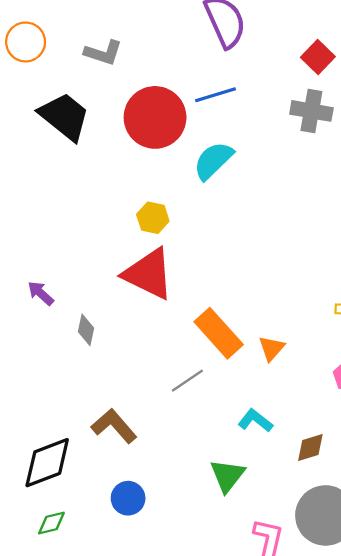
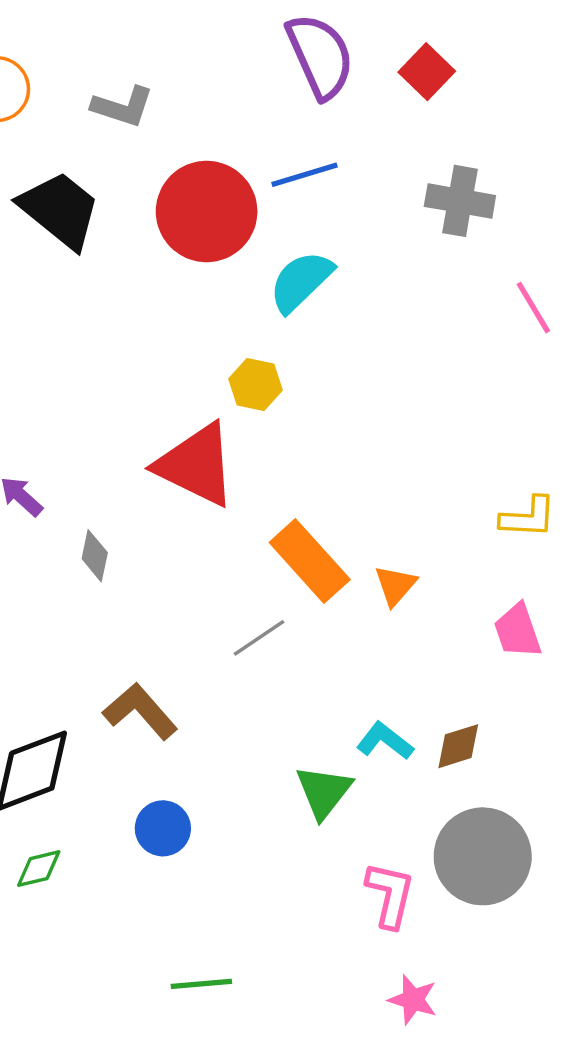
red square: (318, 57) -> (427, 72), moved
yellow hexagon: (153, 218) -> (256, 384), moved
cyan L-shape: (255, 421) -> (385, 741), moved

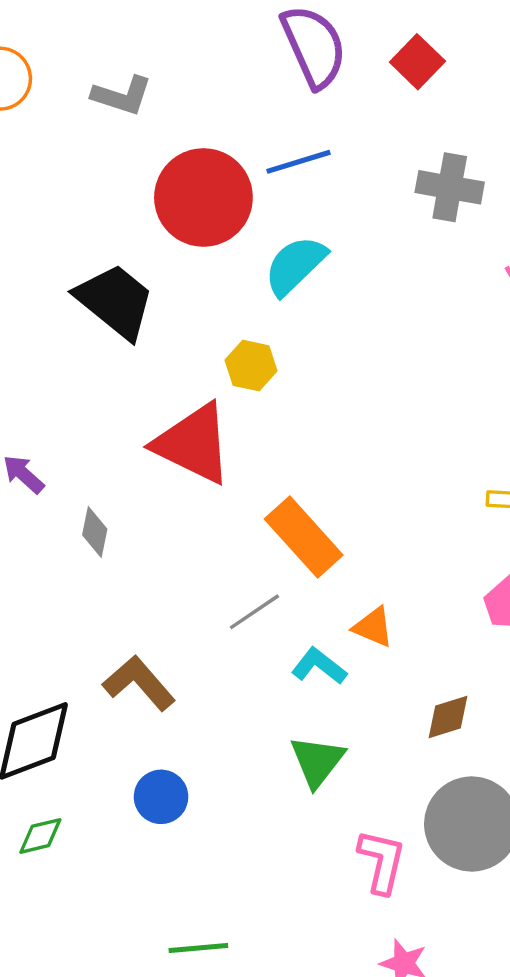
black trapezoid: (60, 210) -> (115, 301), moved
orange triangle: (395, 585) -> (373, 627), moved, turned -48
cyan L-shape: (385, 741) -> (319, 666), moved

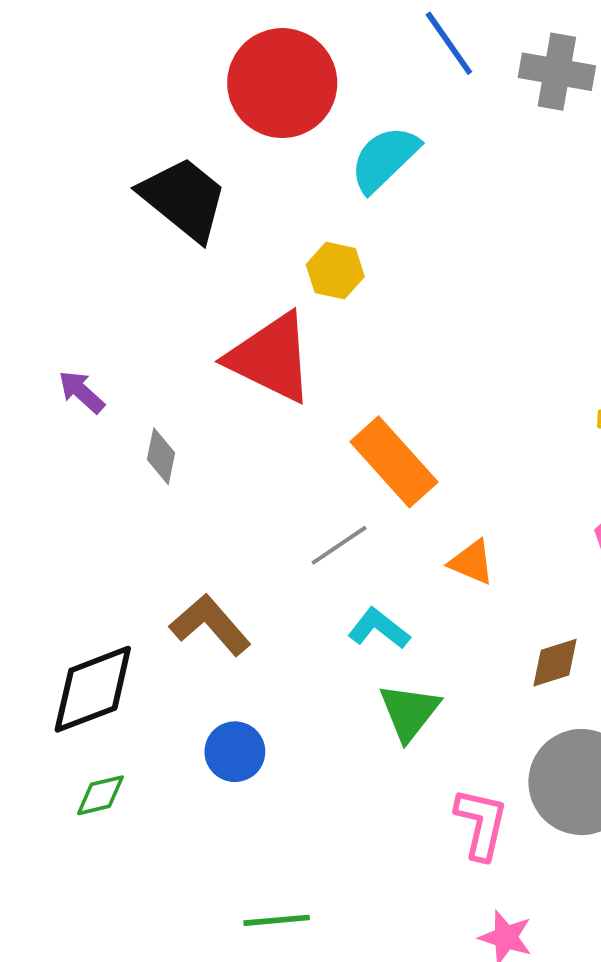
blue line: (299, 162) -> (449, 43), moved, turned 72
cyan L-shape: (319, 666) -> (379, 629), moved

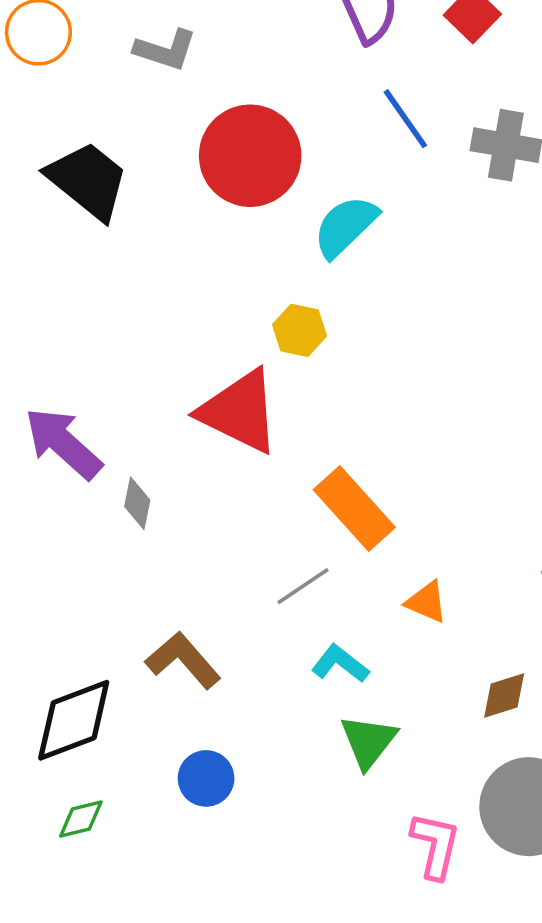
black trapezoid: (184, 199) -> (88, 180), moved
purple arrow: (81, 392) -> (63, 443), size x1.8

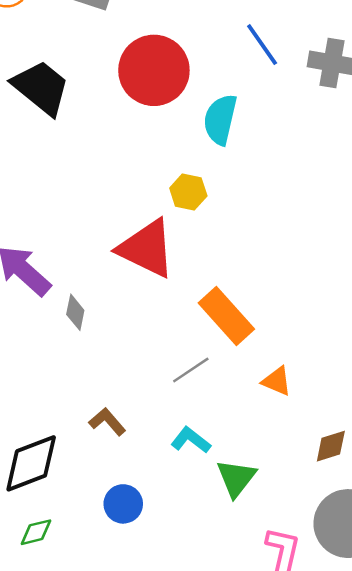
cyan semicircle: (345, 226) -> (220, 119), turned -33
brown L-shape: (183, 660) -> (107, 422), size x0.7
cyan L-shape: (340, 664) -> (191, 440), moved

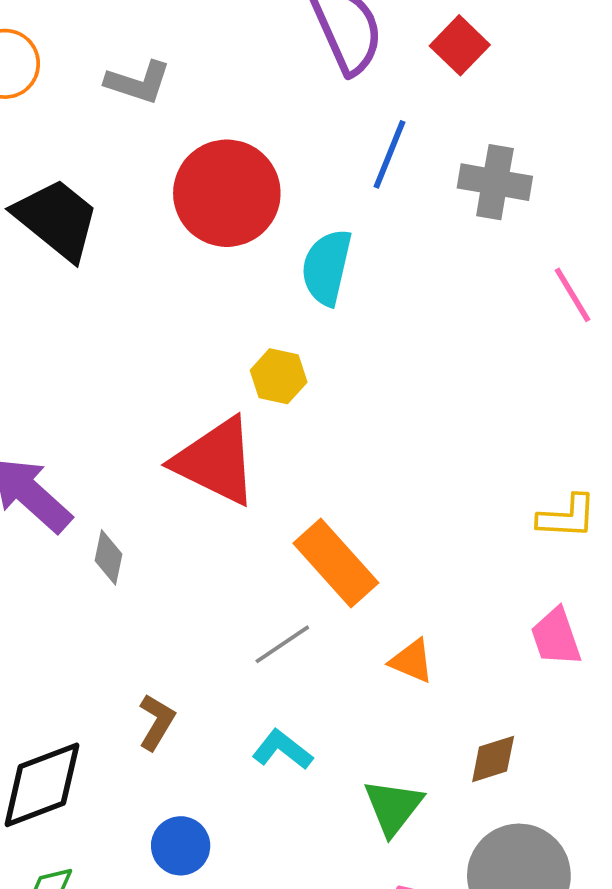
blue line: (262, 45) -> (390, 154), turned 57
brown L-shape: (107, 422) -> (157, 722), turned 72
green triangle: (236, 478) -> (393, 807), moved

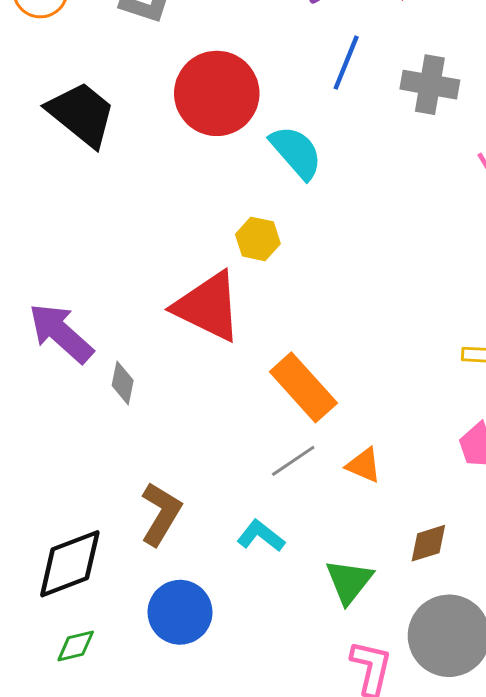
cyan semicircle: (327, 267) -> (296, 152), turned 126
gray line: (282, 644) -> (293, 461), moved
brown L-shape: (157, 722) -> (161, 514), size x1.4
blue circle: (181, 846) -> (180, 612), size x1.4

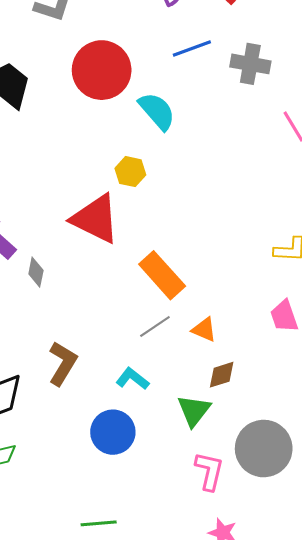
blue line: (346, 63) -> (192, 49), turned 48
brown diamond: (428, 543) -> (222, 375), moved
blue circle: (180, 612) -> (113, 432), moved

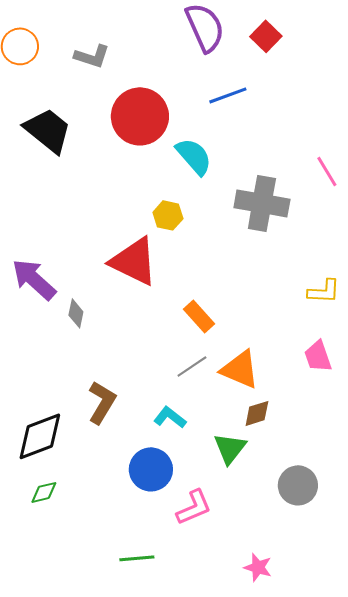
gray cross: (250, 64) -> (262, 203), moved, size x1.4
orange rectangle: (162, 275) -> (199, 316), size x0.7
orange triangle: (204, 330) -> (240, 369), size x1.6
gray circle: (264, 449) -> (298, 485), size x0.7
pink L-shape: (209, 471) -> (194, 507), moved, turned 54

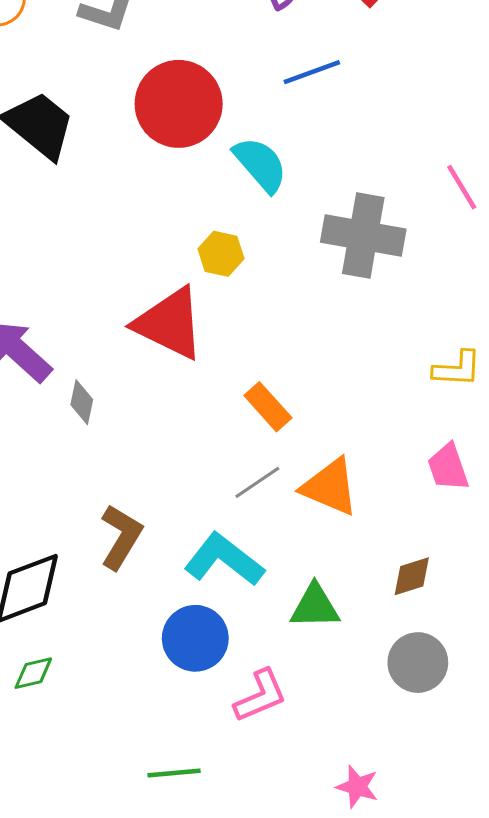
brown diamond: (257, 413) -> (412, 576), moved
cyan L-shape: (170, 417) -> (224, 560), size x1.6
green triangle: (230, 448) -> (315, 607), turned 51

